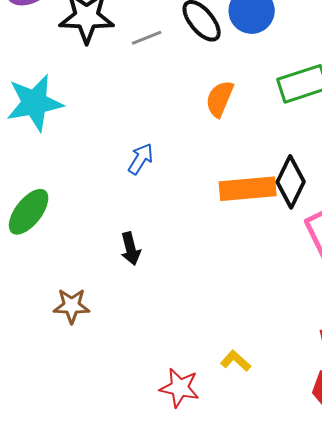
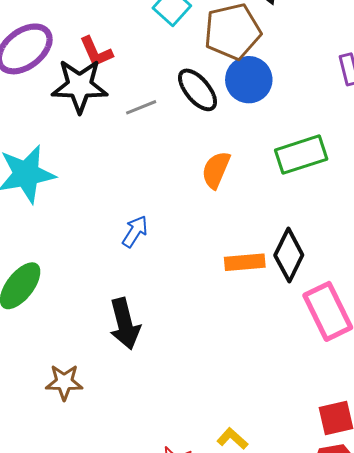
orange rectangle: (248, 189) -> (245, 262), size x0.7
black arrow: (131, 249) -> (125, 324), size x1.5

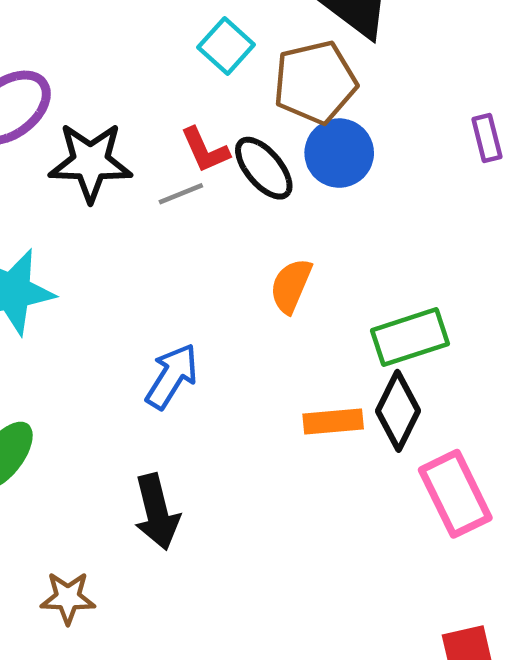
red L-shape: (96, 52) -> (205, 150), moved
green rectangle: (301, 155) -> (410, 337), moved
blue arrow: (135, 231) -> (172, 376), size x1.4

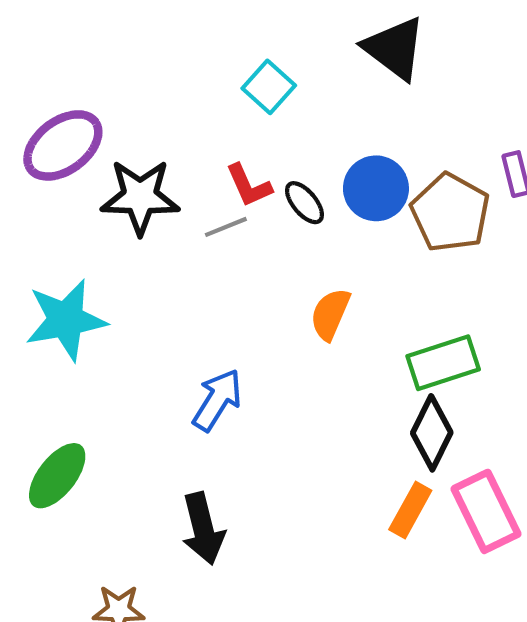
brown pentagon: (315, 82) -> (450, 213), moved, turned -30
black ellipse: (264, 168) -> (304, 203), size x0.7
orange rectangle: (333, 421) -> (410, 510), moved, turned -56

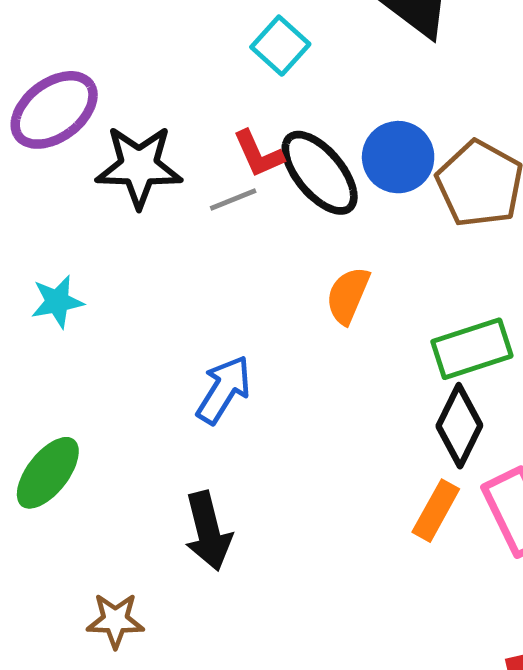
black ellipse: (304, 203) -> (320, 173), size x1.8
cyan star: (66, 320) -> (57, 302), size x0.6

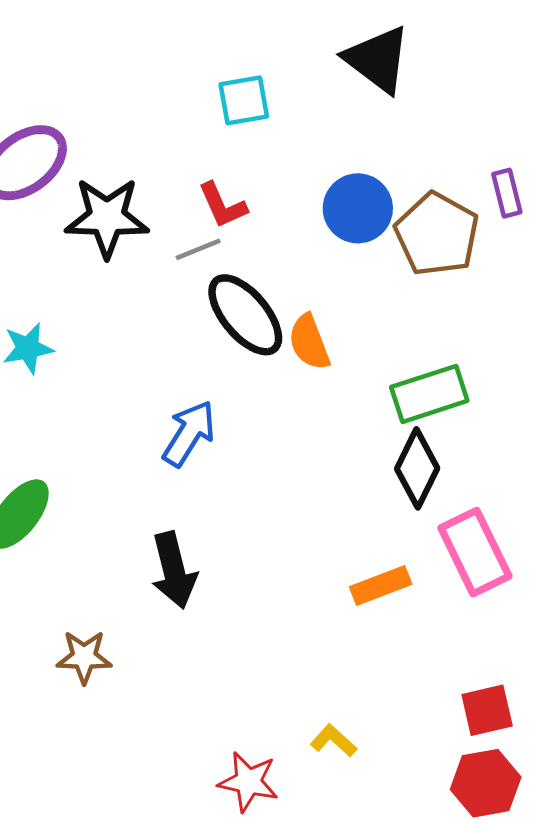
cyan square: (280, 46) -> (244, 100), turned 38
black ellipse: (320, 173) -> (245, 315), moved
orange semicircle: (348, 295) -> (309, 342), turned -44
orange rectangle: (436, 511) -> (381, 586), moved, turned 40

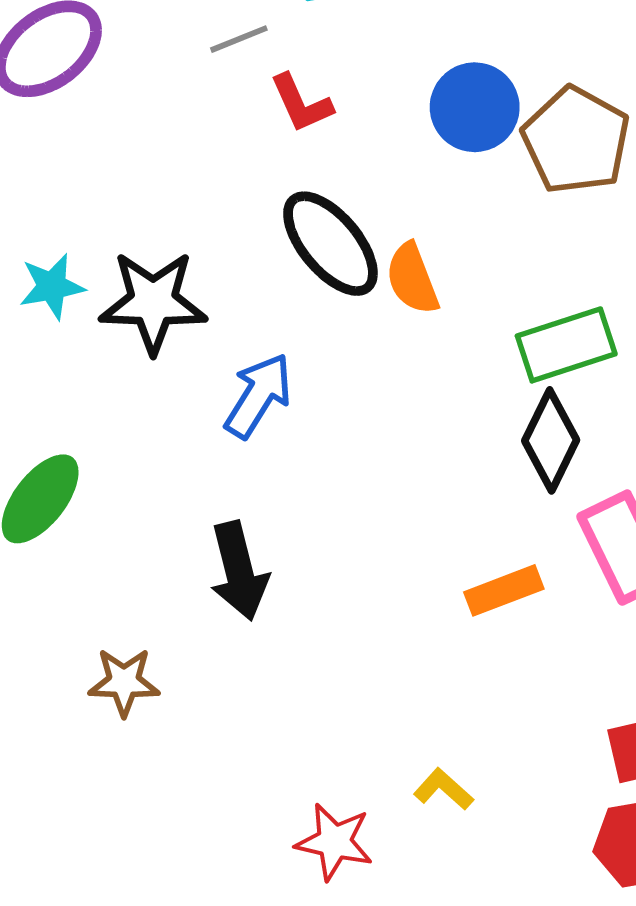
black star: (107, 217) -> (153, 302), moved
gray line: (198, 249) -> (239, 39), moved

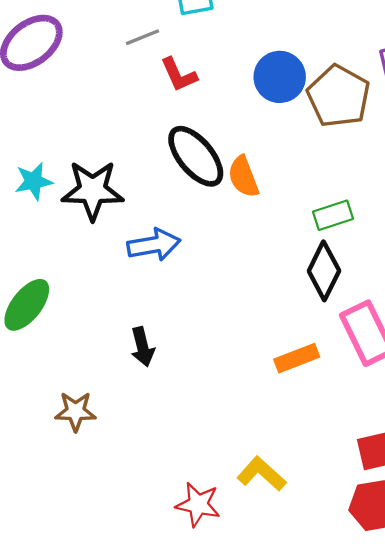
green rectangle: (566, 345) -> (333, 215), size x0.7
blue arrow: (258, 396) -> (154, 245), turned 48
black arrow: (239, 571) -> (142, 347), size x0.7
yellow L-shape: (443, 789) -> (262, 474), size x1.4

